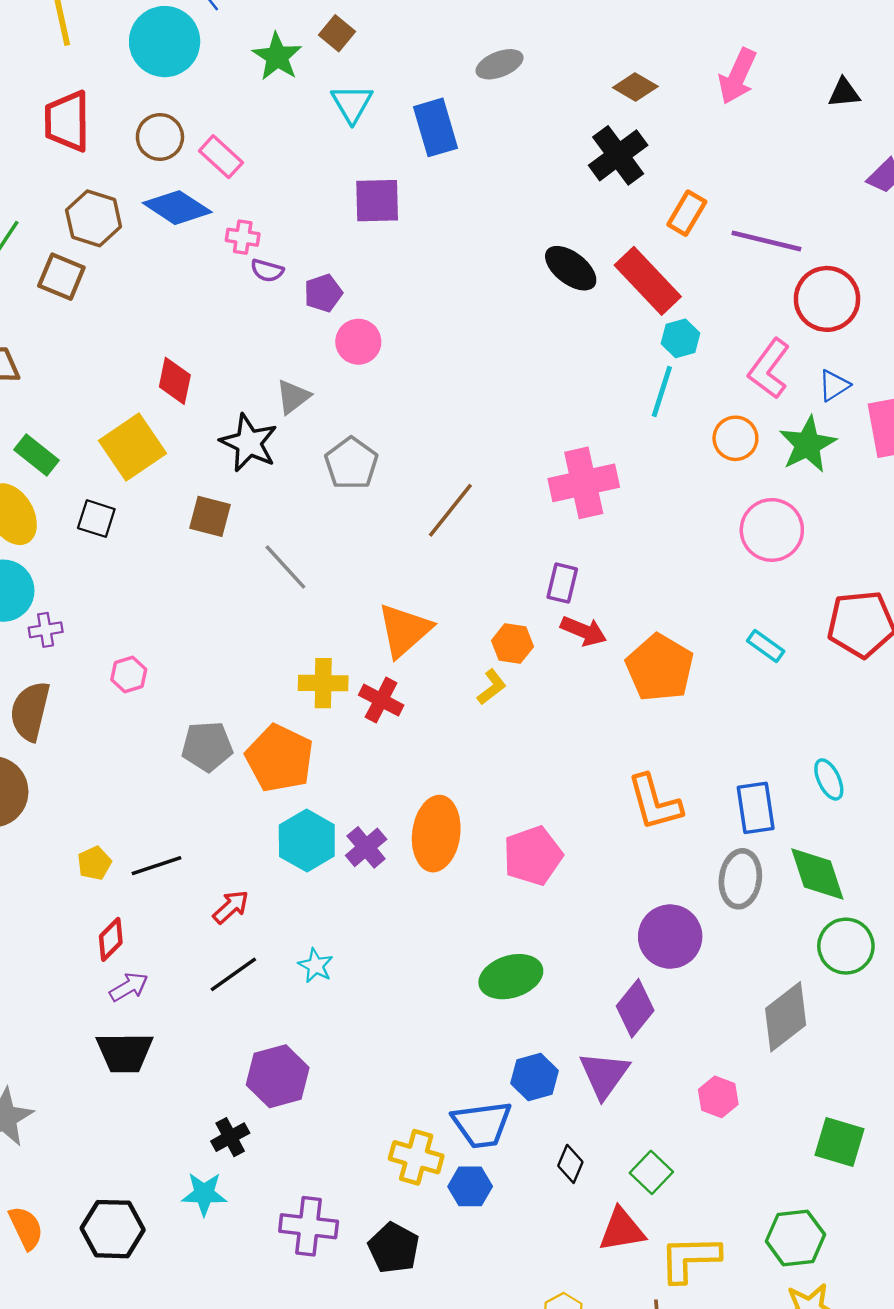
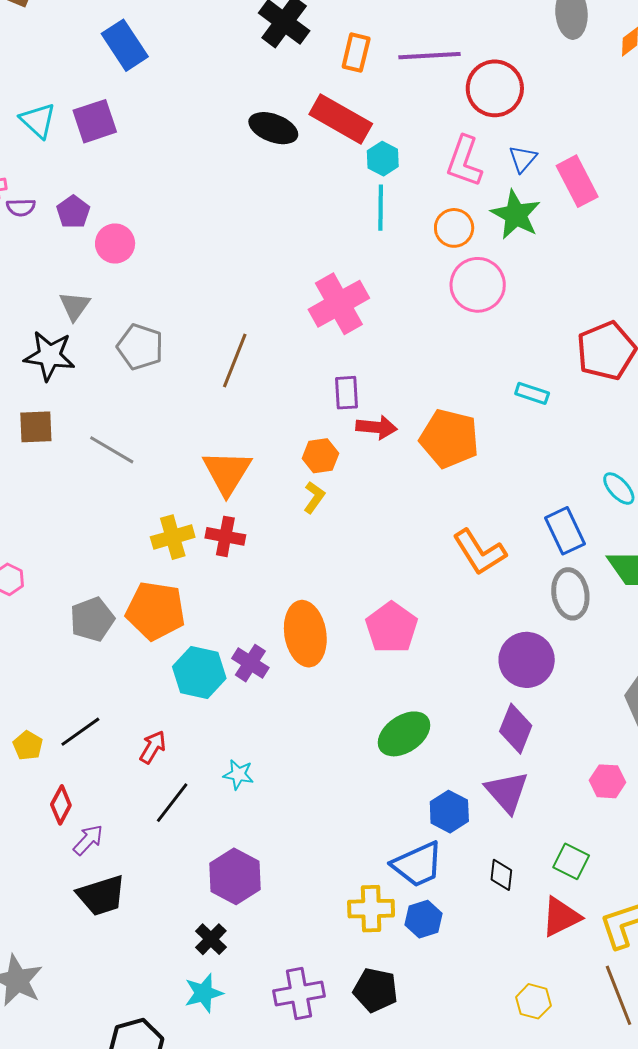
cyan triangle: (352, 104) -> (38, 120), moved
pink circle: (772, 530) -> (478, 285), moved

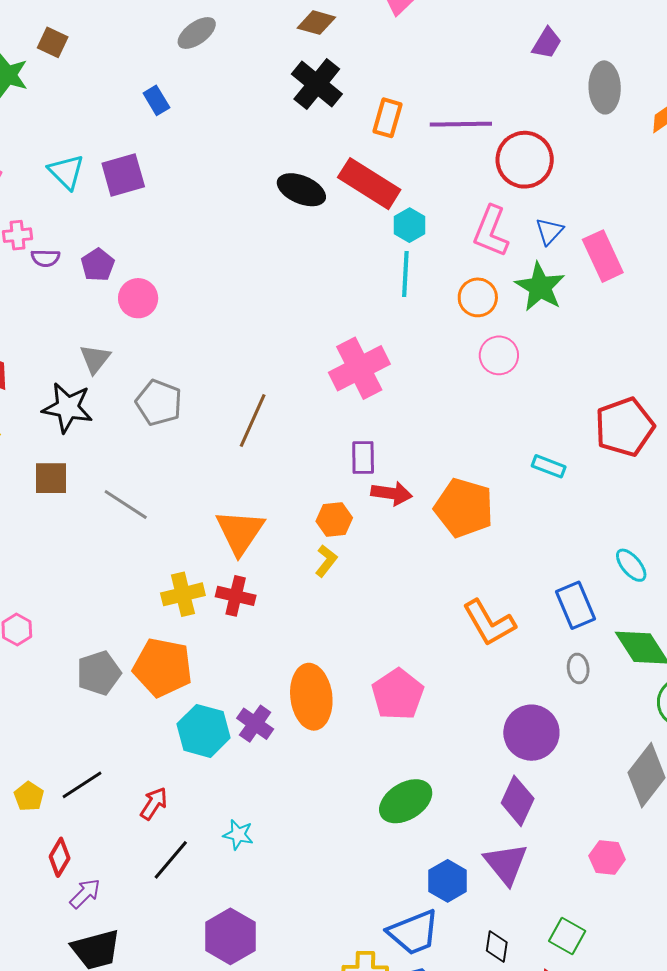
blue rectangle: (125, 45) -> (156, 100), size x0.6
pink circle: (478, 285) -> (499, 355), size x0.7
gray ellipse: (570, 594) -> (578, 668), size x0.6

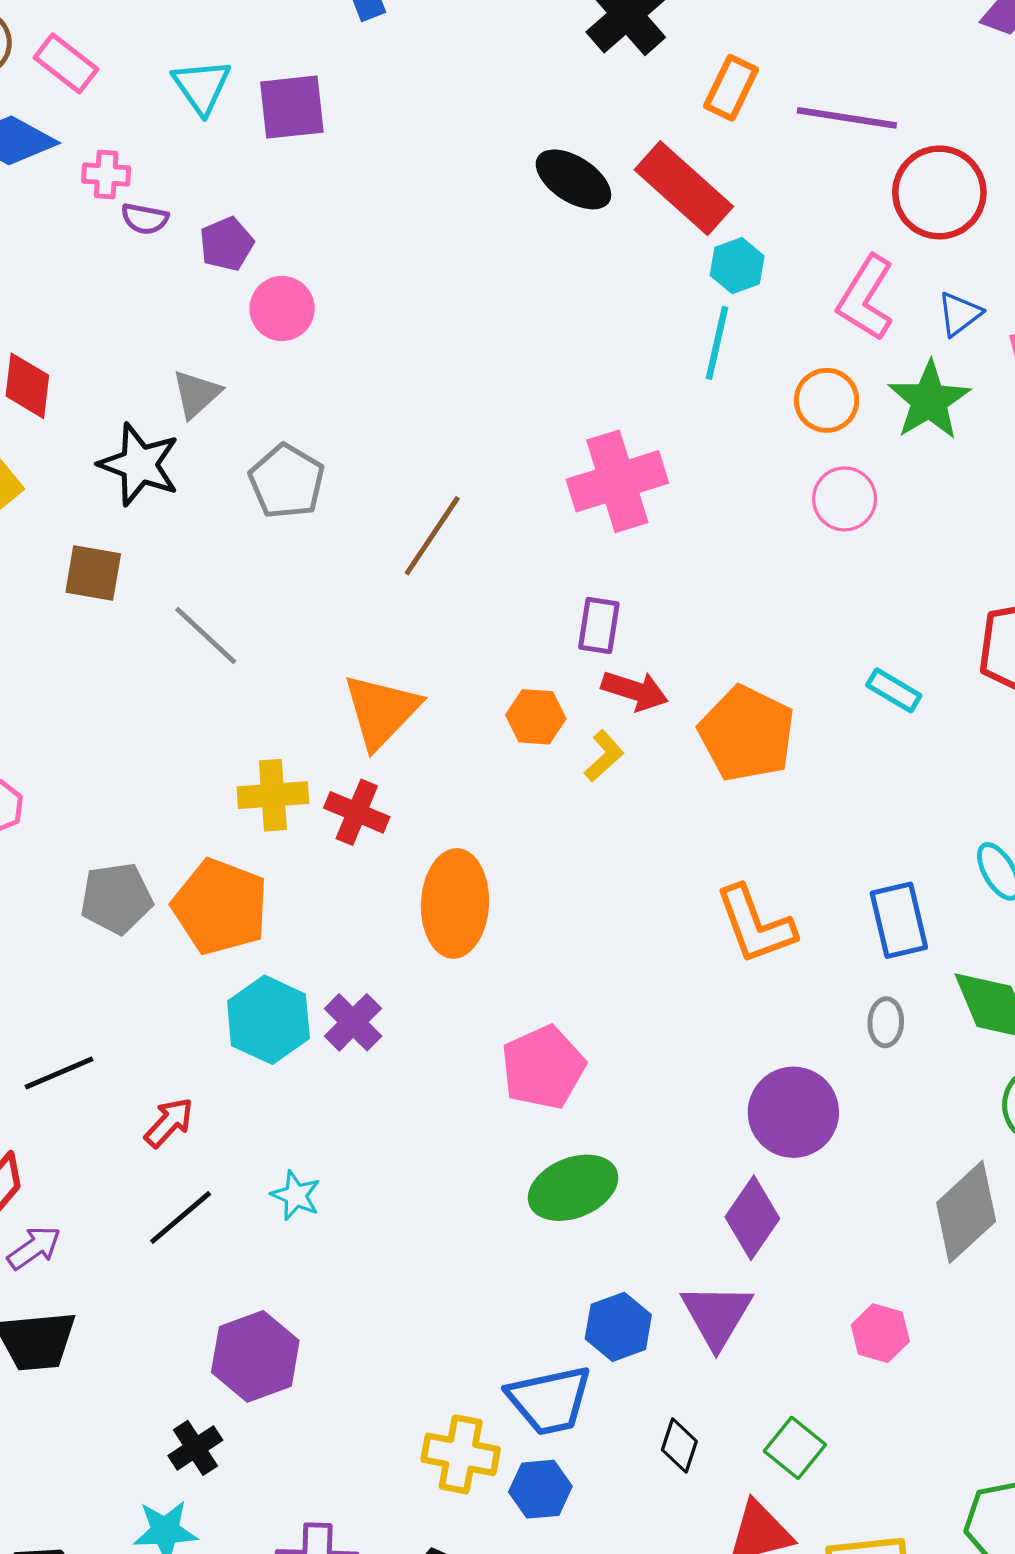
yellow L-shape: (326, 561) -> (604, 756), moved
pink pentagon: (398, 694) -> (543, 1067), moved
orange ellipse: (311, 697) -> (455, 903), moved

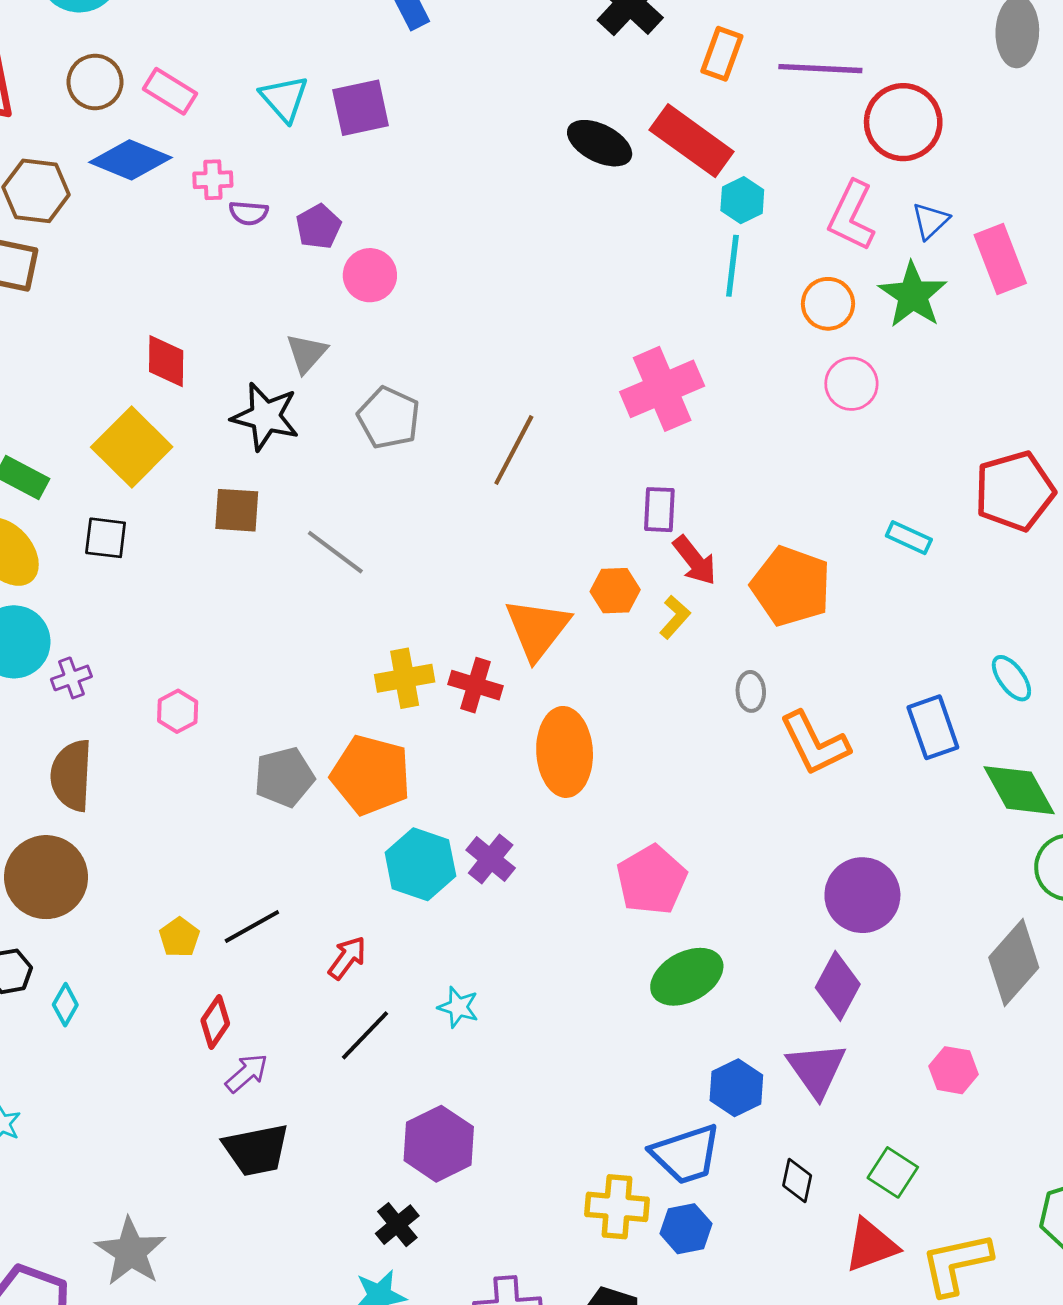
red arrow: (635, 691) -> (695, 560), turned 40
orange triangle: (381, 711) -> (537, 629), moved
gray ellipse: (886, 1022) -> (751, 691), moved

